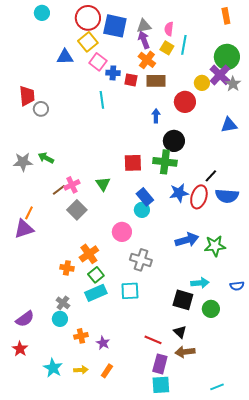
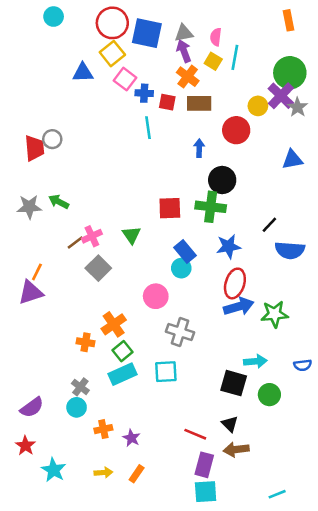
red trapezoid: (27, 96) -> (34, 148), moved
cyan line: (102, 100) -> (148, 128), moved
red ellipse: (199, 197) -> (235, 283), moved
cyan star: (53, 368) -> (54, 470), moved

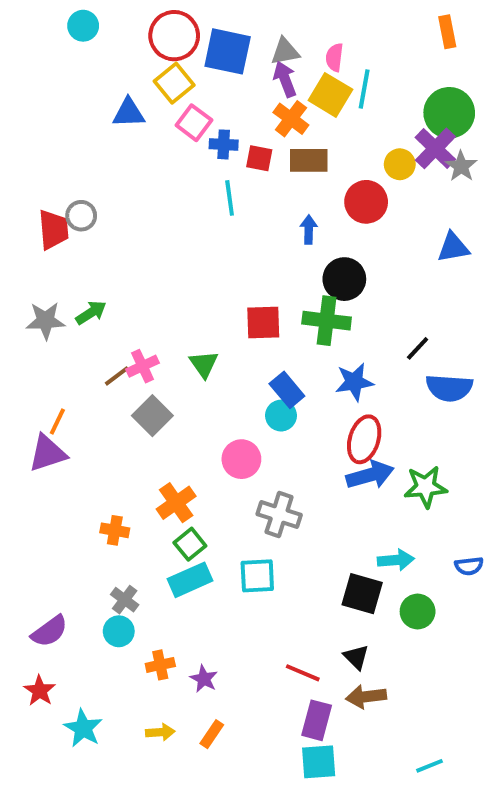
yellow square: (213, 61) -> (330, 95), size x1.5
green arrow: (59, 202) -> (91, 313), turned 120
orange cross: (85, 342) -> (115, 530), moved

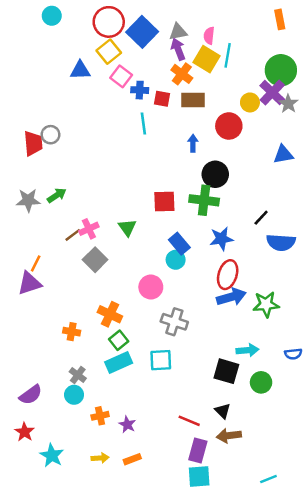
blue square: (228, 51) -> (142, 32), turned 32
orange cross: (176, 503) -> (110, 314), turned -30
orange rectangle: (212, 734) -> (132, 459), turned 35

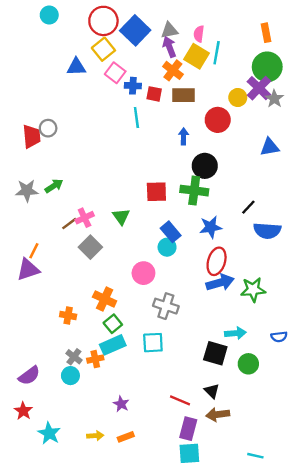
orange rectangle: (280, 19) -> (266, 33), moved
orange cross: (100, 416) -> (95, 359), moved
cyan line: (268, 479) -> (255, 456), turned 35

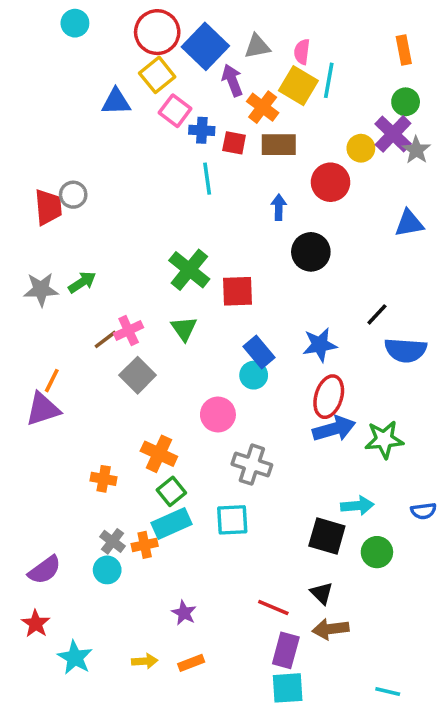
purple arrow: (169, 47) -> (232, 80), moved
green circle: (267, 67) -> (406, 102), size x0.6
green cross: (194, 191) -> (189, 270), moved, turned 32

